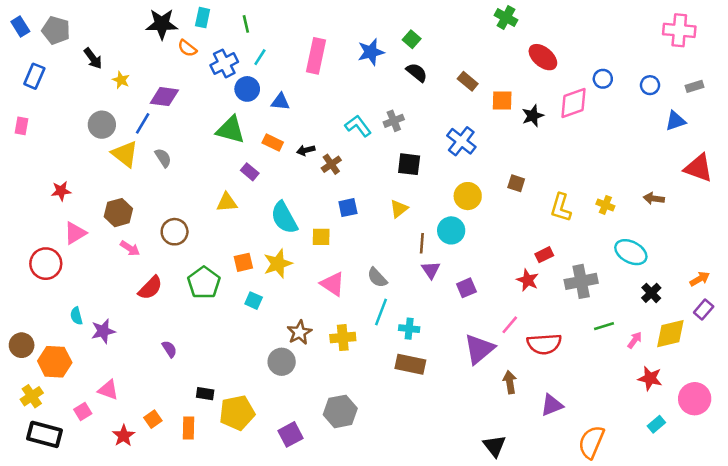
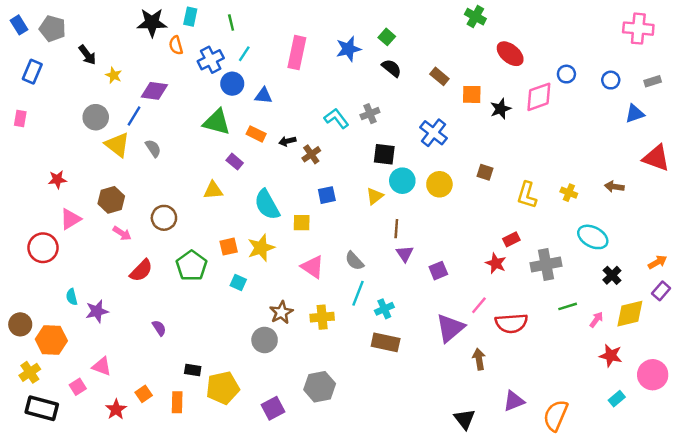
orange semicircle: (187, 48) -> (176, 45), turned 36
cyan circle: (451, 230) -> (402, 181), moved
cyan cross: (409, 329) -> (384, 309), turned -30
purple triangle: (552, 405) -> (514, 401), moved

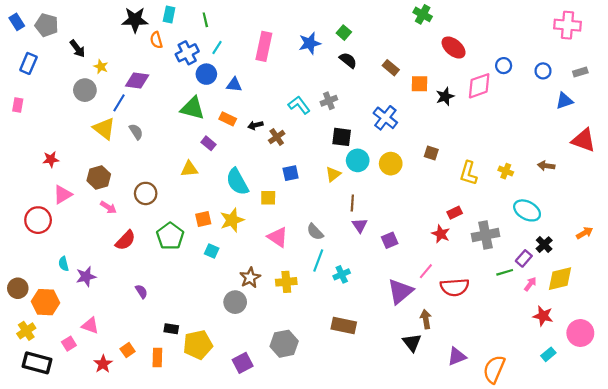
gray circle: (96, 117) -> (85, 90), moved
purple rectangle: (661, 291) -> (524, 258), moved
brown rectangle: (386, 342) -> (344, 326), moved
black triangle: (465, 419) -> (412, 343), moved

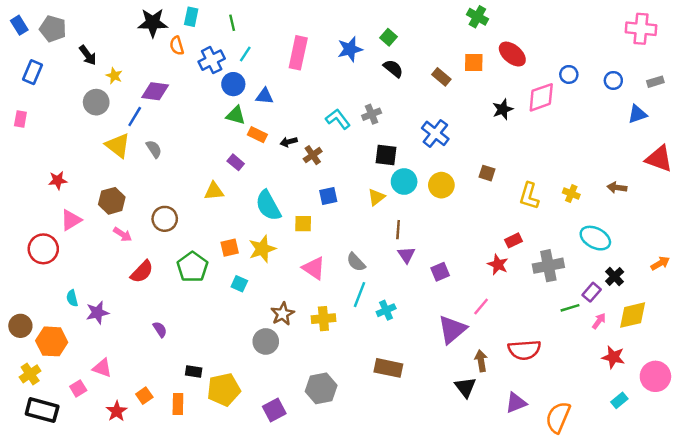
orange square: (419, 84) -> (474, 62), moved
green triangle: (193, 108) -> (236, 115), moved, size x0.7
red semicircle: (455, 287) -> (524, 350), moved

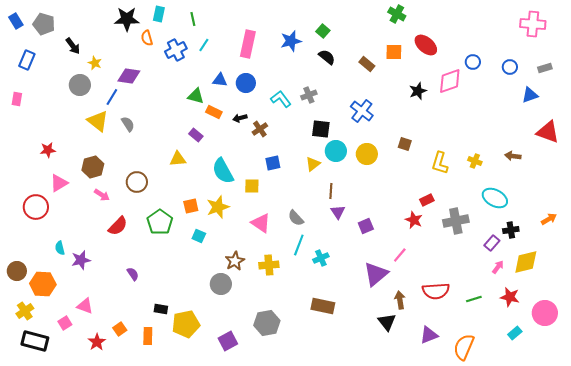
blue circle: (233, 84) -> (246, 83), moved
black cross: (615, 277) -> (511, 230), turned 35
green line: (570, 308) -> (474, 299), moved

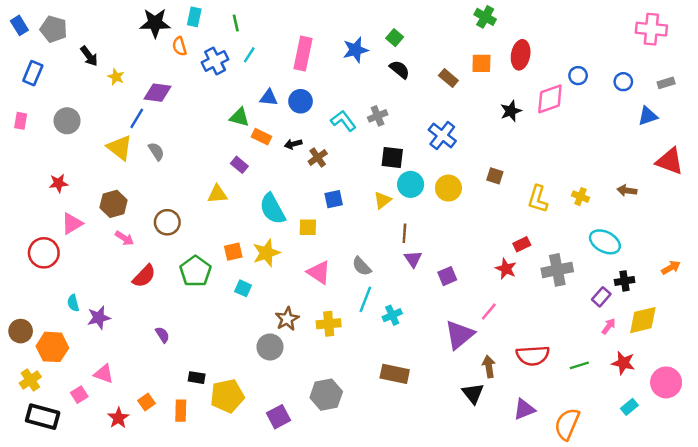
red ellipse: (426, 45) -> (521, 55), turned 60
gray circle: (80, 85) -> (67, 121), moved

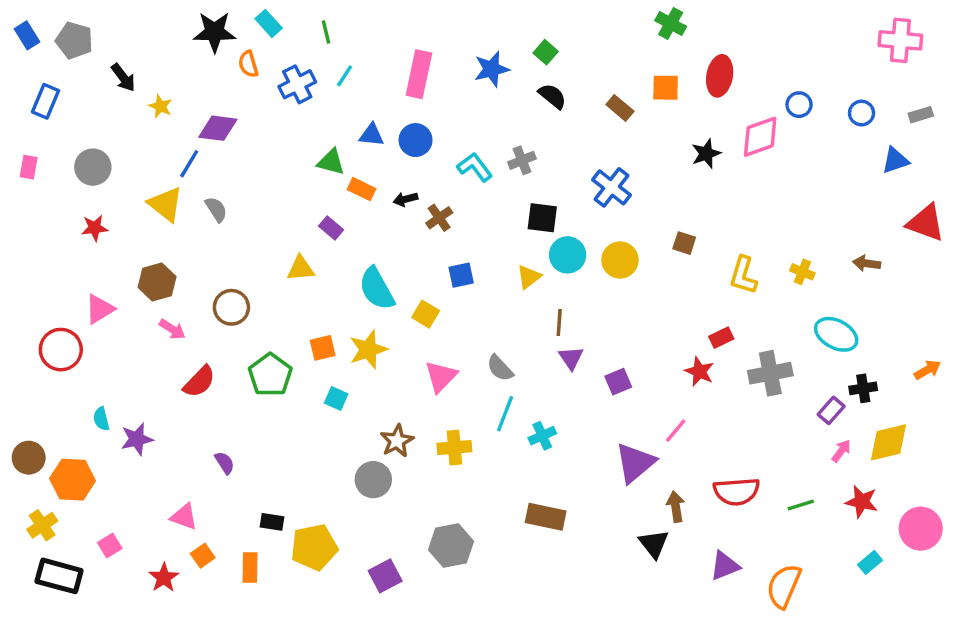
cyan rectangle: (194, 17) -> (269, 23), turned -54
red star: (58, 183) -> (95, 228), moved
yellow square: (308, 227) -> (426, 314), turned 30
pink triangle: (319, 272) -> (441, 377), turned 40
pink triangle: (104, 374) -> (184, 517), moved

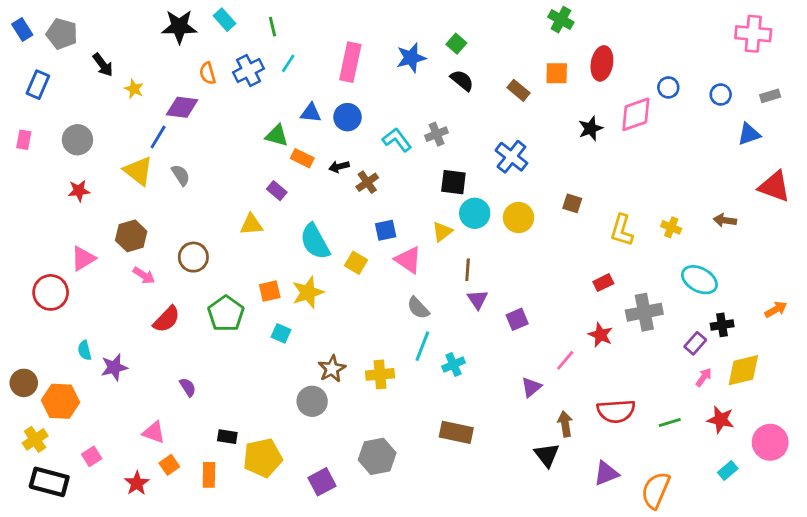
orange semicircle: (248, 64) -> (208, 73), moved
red star: (699, 372) -> (600, 335), moved
pink triangle: (441, 377) -> (408, 260), moved, turned -40
purple triangle: (635, 463) -> (531, 387), size x0.6

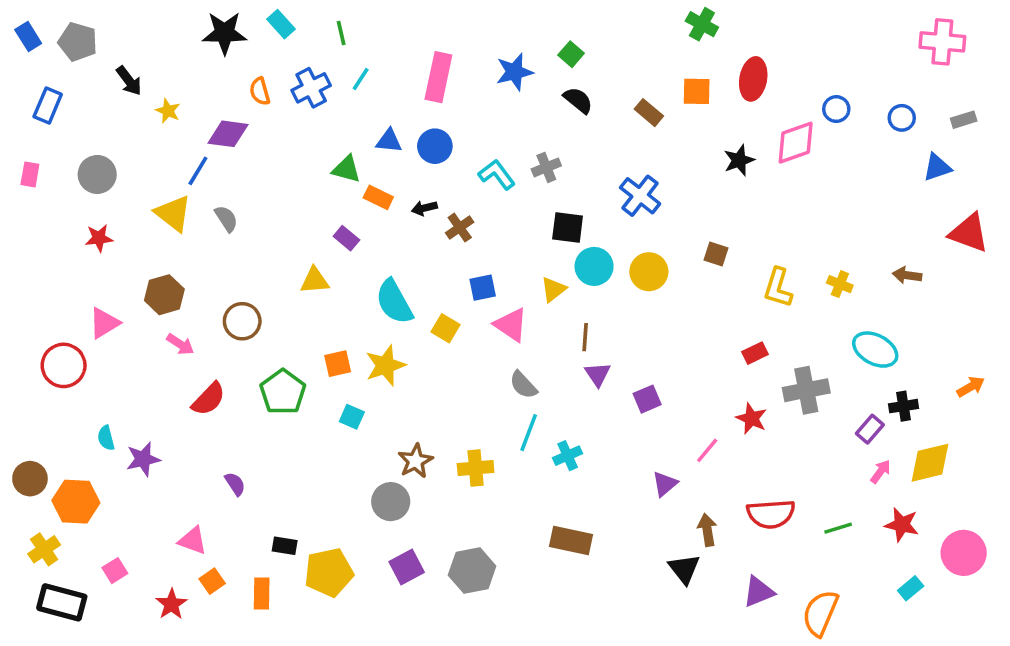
purple square: (322, 482) -> (407, 567), moved

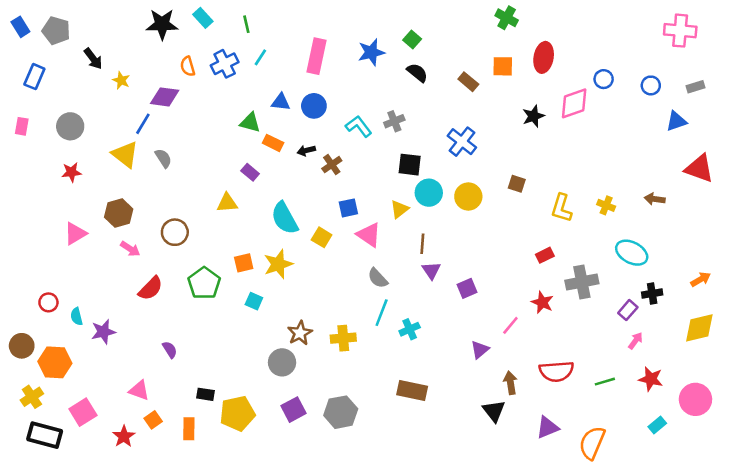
red circle: (64, 365) -> (48, 302), moved, size x0.6
yellow diamond: (930, 463) -> (699, 328), moved
pink square: (115, 571) -> (83, 412), size x1.5

